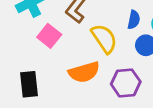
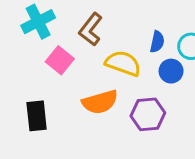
yellow semicircle: (104, 39) -> (123, 63), turned -36

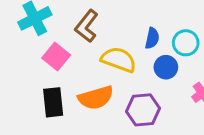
black rectangle: (37, 116) -> (53, 102), moved

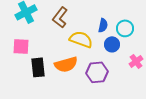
pink square: (56, 57) -> (21, 46), moved, turned -36

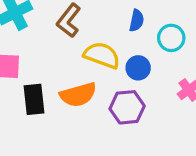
blue semicircle: (103, 25) -> (137, 21), moved
blue circle: (112, 44) -> (138, 68), moved

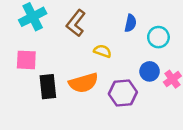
yellow semicircle: (102, 55) -> (103, 51), size x0.6
blue circle: (138, 68) -> (150, 71), moved

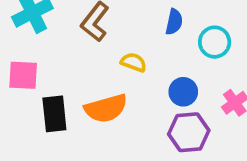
blue circle: (150, 71) -> (183, 92), moved
purple hexagon: (123, 93) -> (189, 132), moved

